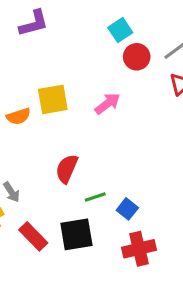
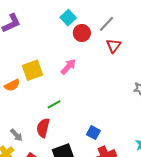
red semicircle: (67, 169) -> (43, 128), moved
green line: (95, 197) -> (54, 104), moved

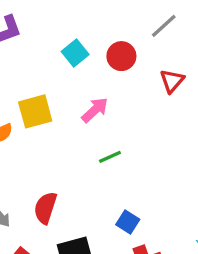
cyan square: (68, 18) -> (75, 53), moved
gray line: (106, 24) -> (164, 26), moved
green line: (54, 104) -> (110, 157), moved

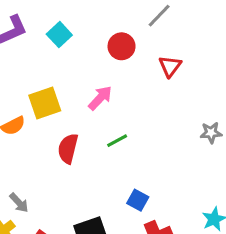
cyan square: (75, 53) -> (59, 35), moved
red semicircle: (45, 208) -> (68, 149), moved

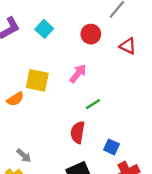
red triangle: (170, 66) -> (128, 46), turned -36
yellow square: (45, 103) -> (37, 80), turned 35
red semicircle: (68, 149) -> (78, 132), moved

